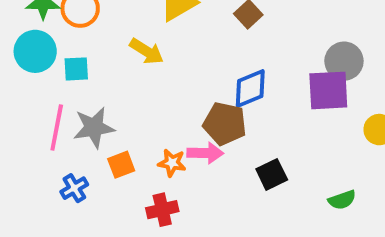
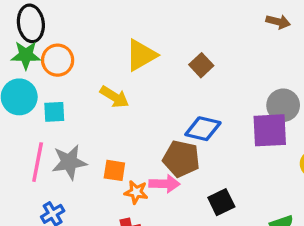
blue diamond: (250, 88) -> (203, 129), turned 36
orange square: (121, 165) -> (114, 170), moved, turned 30

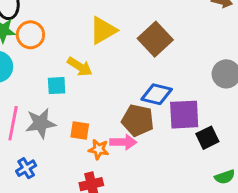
brown square: (201, 65) -> (155, 39), size x1.6
cyan square: (54, 112) -> (57, 86), moved
purple square: (270, 130) -> (184, 115), moved
black square: (221, 202) -> (207, 138), moved

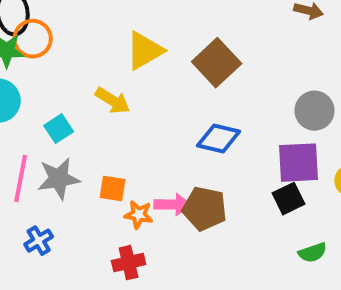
orange circle: (30, 35) -> (33, 39), moved
cyan square: (57, 86) -> (59, 129), moved, turned -30
purple square: (184, 115) -> (299, 163), moved
brown pentagon: (138, 120) -> (205, 209), moved

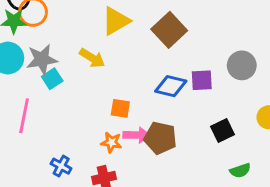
purple square: (299, 163) -> (202, 80), moved, size x0.7
gray star: (59, 179) -> (42, 59), moved
orange square: (113, 189) -> (120, 108), moved
blue cross: (39, 241) -> (61, 166), moved, turned -30

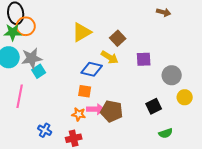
brown square: (169, 30) -> (118, 38), size x0.7
yellow arrow: (92, 58) -> (110, 57), moved
gray circle: (242, 65) -> (172, 75), moved
purple square: (202, 80) -> (144, 59), moved
blue diamond: (171, 86) -> (92, 69), moved

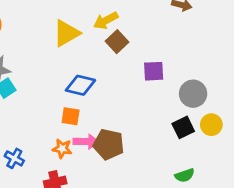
yellow arrow: (110, 57) -> (106, 21), moved, turned 120
black square: (154, 106) -> (183, 127), moved
blue cross: (45, 130) -> (14, 158), moved

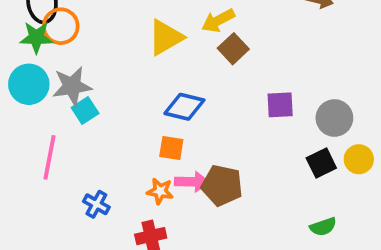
purple square: (154, 71) -> (280, 105), moved

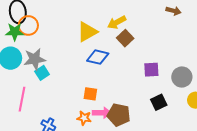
blue diamond: (184, 107) -> (98, 57), moved
black square: (321, 163) -> (159, 102), moved

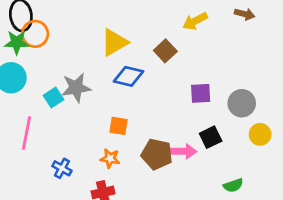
brown arrow: (173, 11) -> (245, 14), moved
yellow arrow: (117, 22) -> (195, 21), moved
gray star: (35, 59) -> (76, 88), moved
pink arrow: (102, 113) -> (184, 151), moved

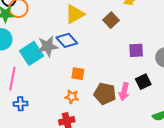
blue diamond: (128, 76) -> (67, 40), moved, turned 35
cyan square: (53, 98) -> (32, 53), size x1.6
pink arrow: (184, 151) -> (124, 92), turned 102
blue cross: (62, 168) -> (20, 104), moved, turned -32

